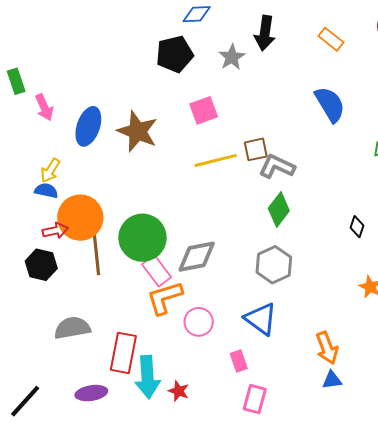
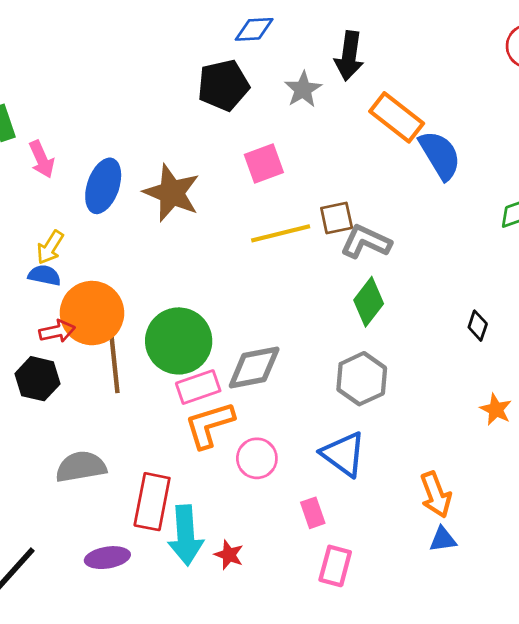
orange rectangle: (331, 39) -> (397, 117), moved, size x1.5
pink rectangle: (157, 271) -> (198, 387), turned -72

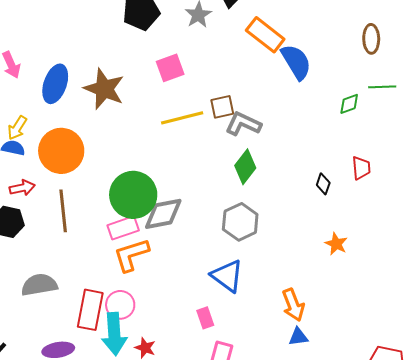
orange circle: (92, 313) -> (61, 151), moved
green circle: (179, 341) -> (133, 195), moved
pink circle: (257, 458) -> (120, 305), moved

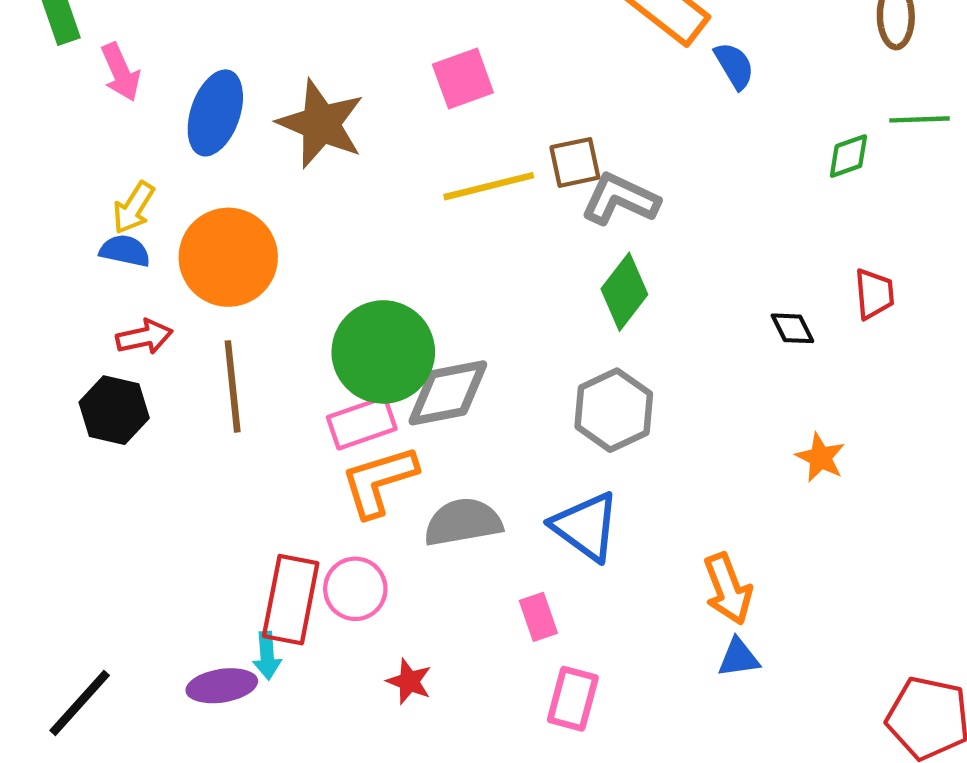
blue semicircle: (296, 62) -> (734, 66), size x0.6
black diamond: (323, 184) -> (792, 328), turned -45
gray semicircle: (39, 285) -> (463, 522), moved
cyan arrow: (114, 334) -> (267, 656), moved, size x0.5

